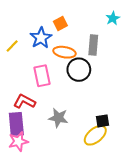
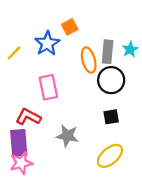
cyan star: (113, 18) -> (130, 49), moved
orange ellipse: (64, 52) -> (89, 60), moved, turned 65
black circle: (79, 70) -> (111, 80), moved
black square: (102, 121) -> (111, 117), moved

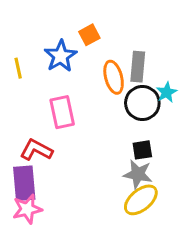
cyan star: (130, 49) -> (167, 92), moved
yellow line: (14, 53) -> (18, 68), turned -56
gray star: (67, 136) -> (138, 174), moved

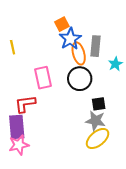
blue star: (61, 56) -> (70, 39), moved
black circle: (142, 103) -> (80, 79), moved
red L-shape: (36, 150) -> (25, 104), turned -35

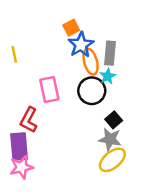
cyan star: (115, 64) -> (108, 76), moved
red L-shape: (25, 104) -> (29, 120), turned -55
black square: (99, 104) -> (114, 120), turned -32

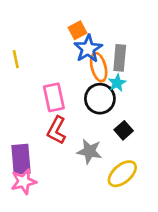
red L-shape: (29, 120) -> (57, 130), moved
gray star: (110, 139) -> (89, 151), moved

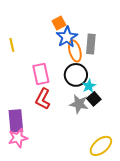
cyan star: (117, 83) -> (89, 86), moved
gray star: (89, 151) -> (79, 104), moved
yellow ellipse: (122, 174) -> (101, 146), moved

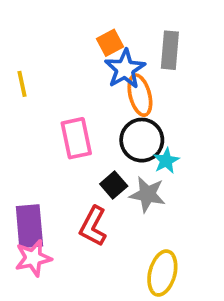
gray rectangle: (91, 44) -> (170, 50), moved
red L-shape: (43, 99) -> (93, 226), moved
black square: (94, 99) -> (114, 185), moved
yellow ellipse: (101, 146) -> (162, 273), moved, turned -35

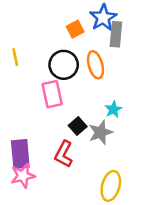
blue star: (125, 69) -> (103, 18), moved
black circle: (142, 140) -> (64, 65), moved
gray star: (147, 194) -> (101, 132), turned -30

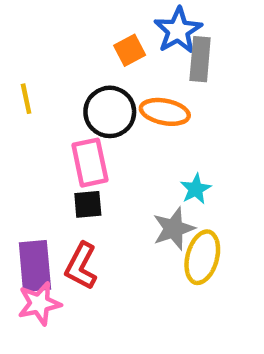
orange ellipse: (96, 65) -> (165, 112), turned -64
black square: (78, 126) -> (88, 204), moved, turned 36
red L-shape: (64, 154) -> (81, 266), moved
yellow ellipse: (111, 186) -> (202, 257), moved

